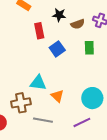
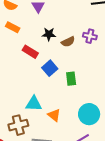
red rectangle: (39, 31) -> (30, 52), turned -42
green rectangle: (89, 48) -> (71, 79), moved

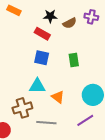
red rectangle: (30, 52) -> (42, 34), moved
blue square: (50, 68) -> (42, 58), moved, turned -35

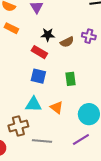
orange triangle: (58, 97) -> (57, 107), moved

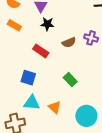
black star: (48, 35) -> (47, 24), moved
blue square: (38, 76) -> (28, 78), moved
green rectangle: (70, 79) -> (70, 80), turned -40

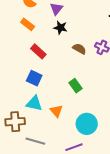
brown semicircle: (69, 42) -> (79, 49), turned -136
red rectangle: (41, 51) -> (38, 51), moved

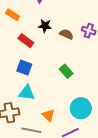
black star: (60, 28) -> (45, 26), moved
orange triangle: (56, 111) -> (48, 115), moved

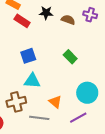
red rectangle: (26, 41) -> (22, 21), moved
blue square: (24, 68) -> (28, 56), turned -35

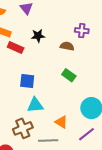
brown semicircle: (68, 20) -> (67, 46), moved
blue square: (28, 56) -> (27, 81), turned 35

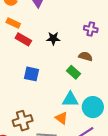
black star: (38, 36) -> (53, 38), moved
brown semicircle: (67, 46) -> (86, 56), moved
cyan triangle: (35, 105) -> (70, 99), moved

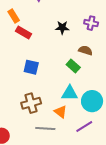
orange rectangle: (13, 23) -> (14, 16), turned 32
black star: (53, 38) -> (62, 28), moved
brown cross: (23, 121) -> (31, 103), moved

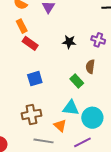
brown semicircle: (85, 50) -> (90, 67), turned -104
blue square: (31, 67) -> (35, 79), turned -35

